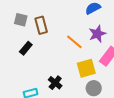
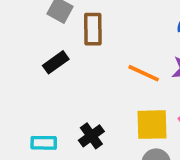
orange line: (74, 42) -> (144, 73), turned -30

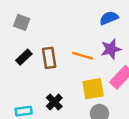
brown rectangle: (93, 29) -> (49, 58), moved

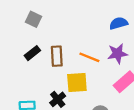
yellow square: (93, 89) -> (77, 83), moved

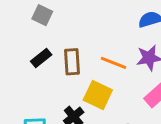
yellow square: (77, 83) -> (98, 95), turned 30

